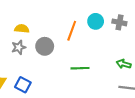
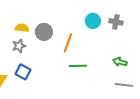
orange line: (72, 31) -> (68, 43), moved
gray circle: (45, 46) -> (44, 32), moved
blue square: (23, 85) -> (23, 72), moved

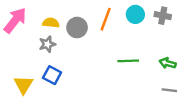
orange line: (68, 43) -> (106, 19), moved
green line: (78, 66) -> (128, 61), moved

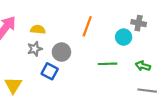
cyan circle: (135, 14) -> (124, 37), moved
gray circle: (77, 28) -> (61, 52), moved
blue square: (52, 75) -> (50, 71), moved

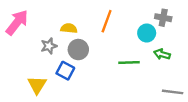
yellow semicircle: (38, 30) -> (69, 28), moved
green arrow: (143, 66) -> (162, 54), moved
yellow triangle: (13, 85) -> (37, 85), moved

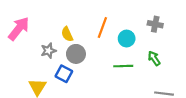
yellow semicircle: (69, 28) -> (67, 34), turned -120
cyan circle: (147, 33) -> (127, 39), moved
green arrow: (162, 54) -> (154, 58), turned 40

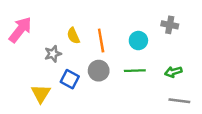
orange line: (102, 28) -> (101, 41), moved, turned -30
gray circle: (76, 54) -> (99, 71), moved
green arrow: (154, 58) -> (173, 72), moved, turned -72

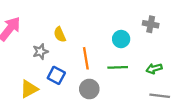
orange line: (101, 41) -> (86, 58), moved
gray circle: (99, 71) -> (89, 89), moved
yellow triangle: (41, 94) -> (29, 89), turned 30

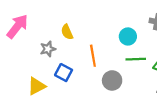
green line: (118, 67) -> (136, 59), moved
gray circle: (89, 89) -> (112, 80), moved

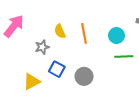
orange line: (93, 56) -> (84, 33), moved
gray circle: (112, 80) -> (84, 76), moved

